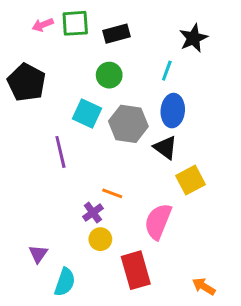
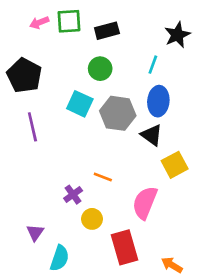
purple line: (60, 152) -> (32, 127), moved
purple cross: (93, 213) -> (73, 195), moved
orange arrow: (204, 286) -> (172, 265), moved

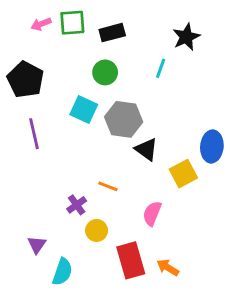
blue ellipse: (158, 101) -> (212, 146), moved
black triangle: (152, 135) -> (146, 149), moved
pink semicircle: (145, 203) -> (152, 213), size x0.7
orange arrow: (172, 265) -> (168, 267), moved

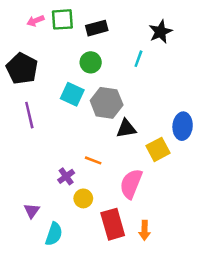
black triangle: (146, 149) -> (126, 129), turned -45
pink semicircle: (152, 213) -> (131, 184), size x1.4
orange arrow: (168, 267) -> (145, 230), turned -120

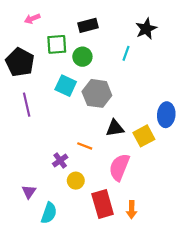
green square: (62, 19) -> (57, 44), moved
black triangle: (126, 129) -> (115, 128), moved

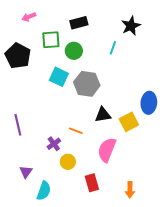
purple line: (27, 105) -> (18, 125), moved
red rectangle: (103, 204) -> (92, 183), size x0.7
orange arrow: (132, 210) -> (130, 190), moved

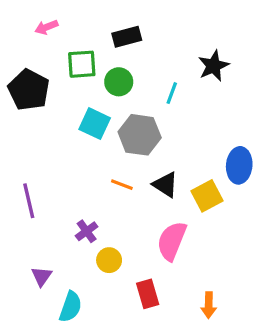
black star: (131, 26) -> (214, 66), moved
cyan line: (113, 48) -> (172, 93), moved
black triangle: (103, 115) -> (165, 185), turned 42
orange line: (76, 131) -> (122, 185), moved

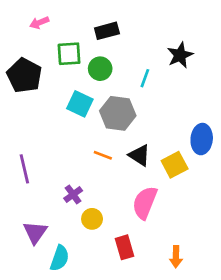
purple triangle: (42, 276) -> (35, 232), size x1.4

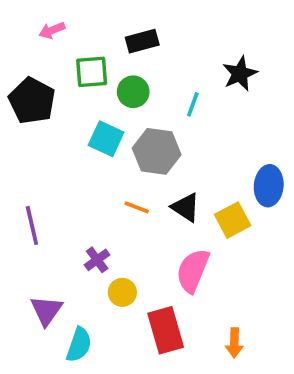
red rectangle: (125, 247) -> (166, 330), size x1.4

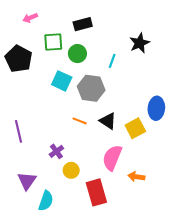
orange arrow: (234, 343) -> (136, 177), moved, turned 98

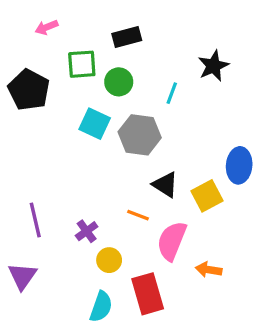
orange line: (80, 121) -> (138, 215), moved
purple line: (19, 131) -> (35, 220), moved
purple triangle: (27, 181) -> (22, 276), moved
cyan semicircle: (46, 201) -> (101, 307), moved

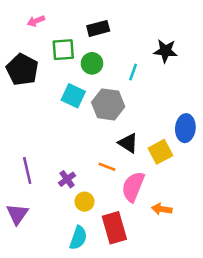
black star: (213, 66) -> (165, 51), turned 30

